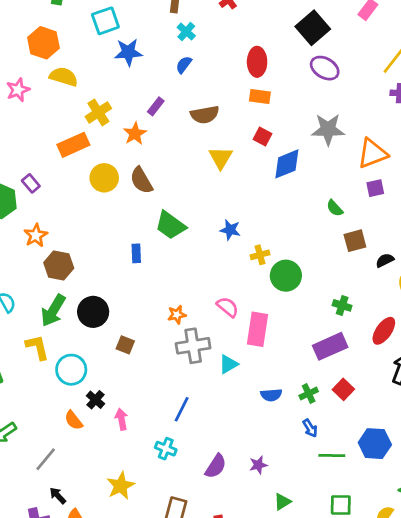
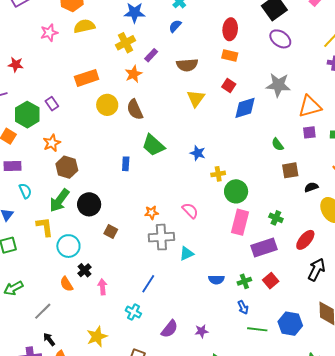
yellow semicircle: (64, 77) -> (84, 26), turned -35
yellow cross: (98, 112) -> (125, 43), moved
pink rectangle: (257, 329) -> (240, 222), moved

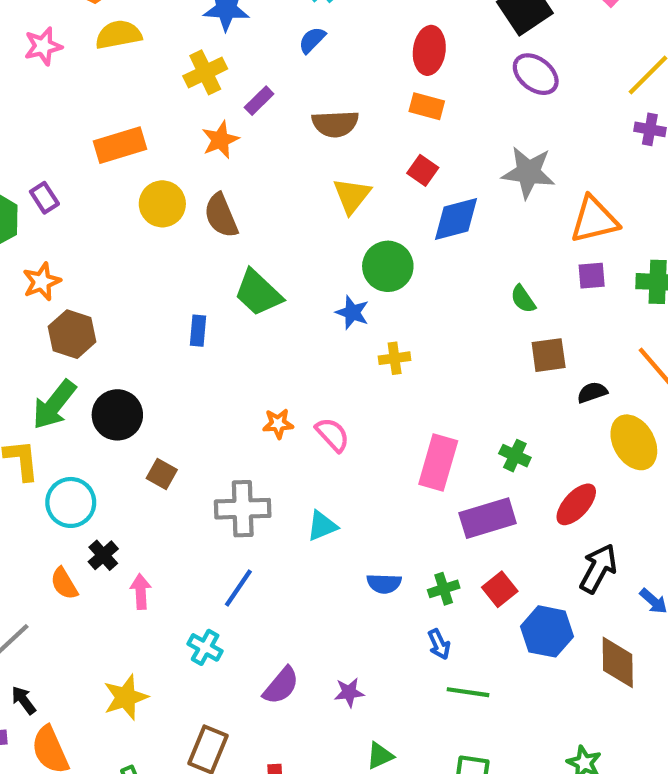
green circle: (236, 191) -> (388, 266), moved
orange star: (152, 213) -> (278, 424), moved
gray cross: (161, 237) -> (243, 509), moved
blue hexagon: (290, 324) -> (547, 631), moved

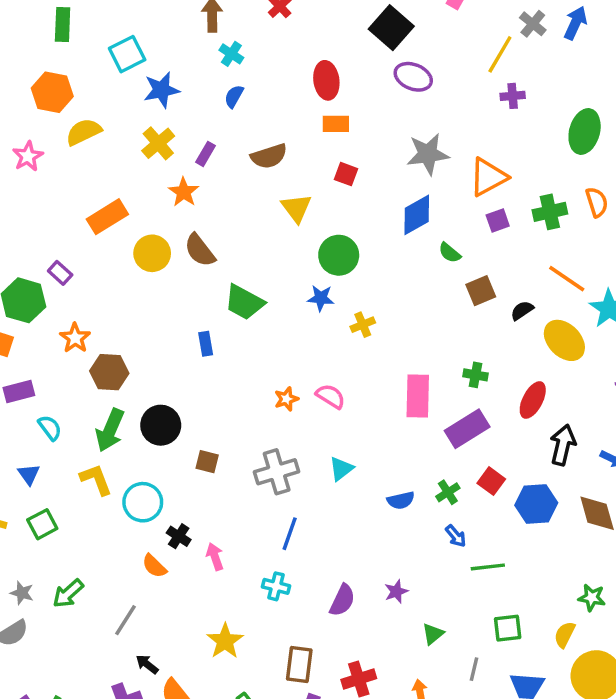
blue diamond: (456, 219) -> (417, 215), moved

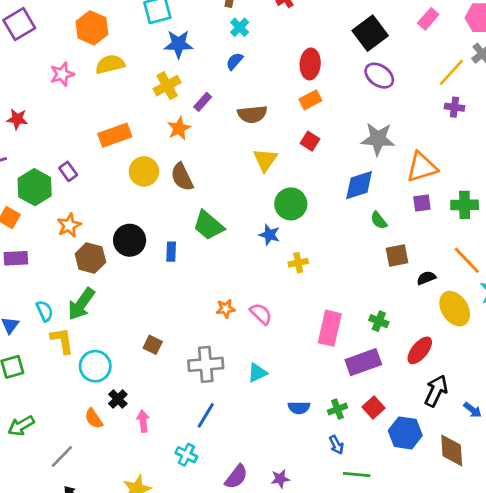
orange rectangle: (336, 124) -> (310, 100), turned -40
black circle: (161, 425) -> (130, 240), moved
cyan semicircle: (50, 428) -> (45, 311), moved

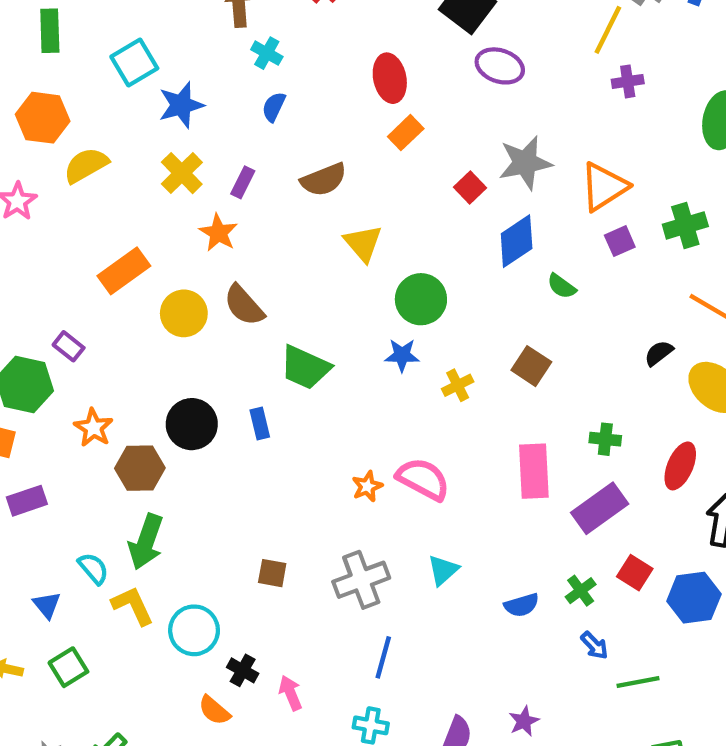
red square: (310, 141) -> (470, 188), moved, turned 30
brown square: (397, 255) -> (531, 366), moved, turned -30
pink semicircle: (261, 314) -> (423, 479), size x1.4

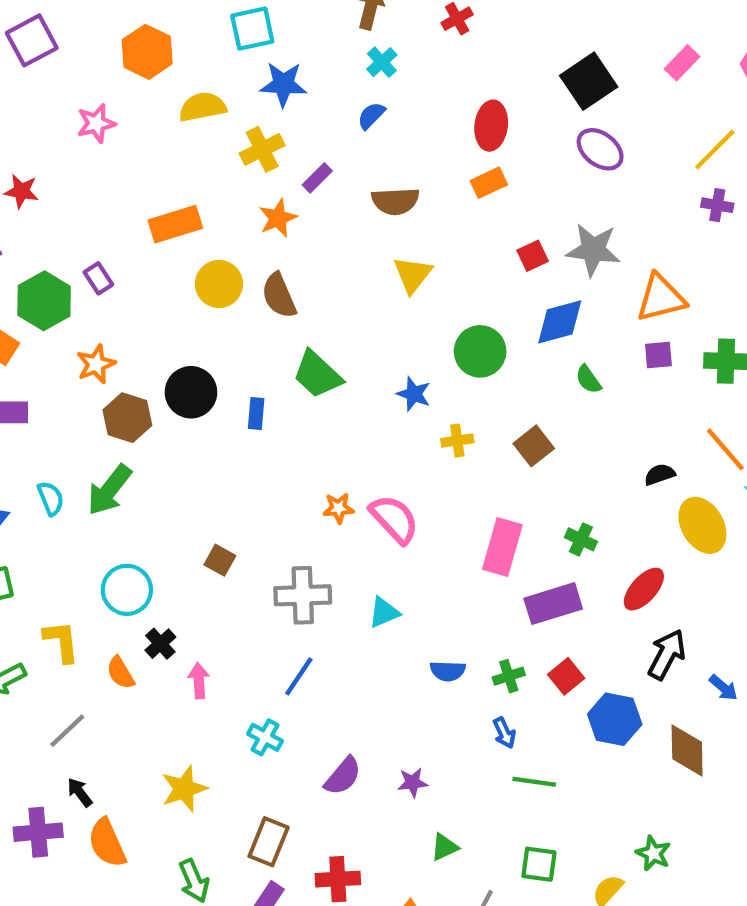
yellow semicircle: (86, 165) -> (203, 107), moved
green circle: (421, 299) -> (480, 351), moved
yellow L-shape: (133, 606) -> (61, 641), moved

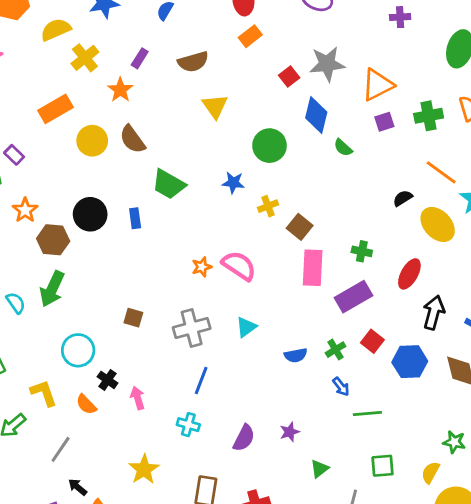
yellow cross: (262, 149) -> (85, 58), moved
blue diamond: (560, 322) -> (316, 115), turned -48
brown square: (534, 446) -> (300, 227), moved

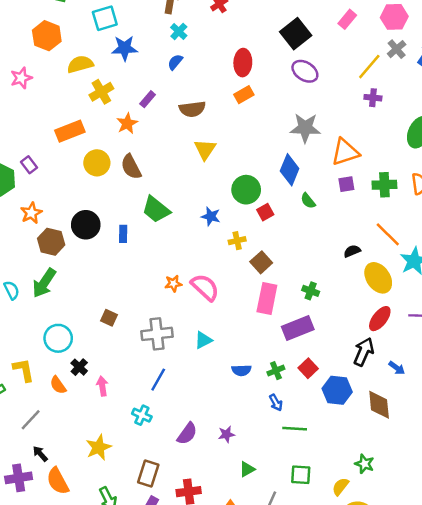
red square: (289, 77) -> (265, 212), moved
red ellipse: (409, 274) -> (380, 319), moved

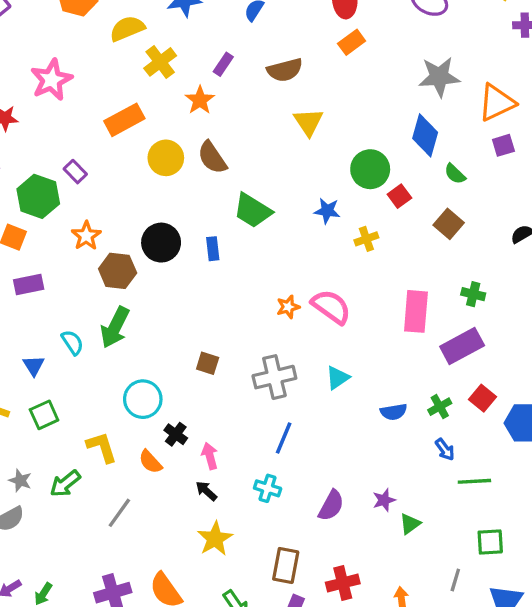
pink star: (21, 78) -> (52, 80), moved, size x1.4
brown square: (261, 262) -> (449, 224), moved
black arrow: (40, 454) -> (206, 491), moved
green triangle: (247, 469) -> (410, 524), moved

